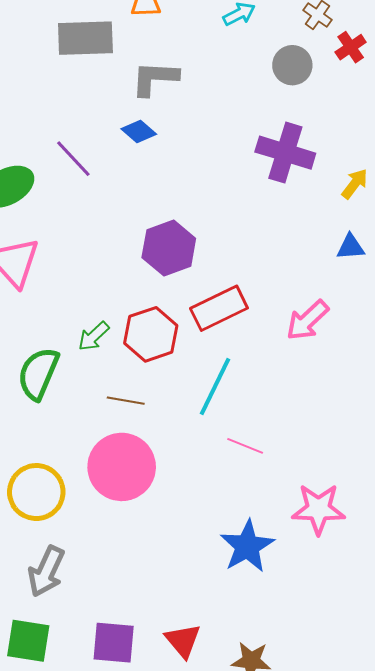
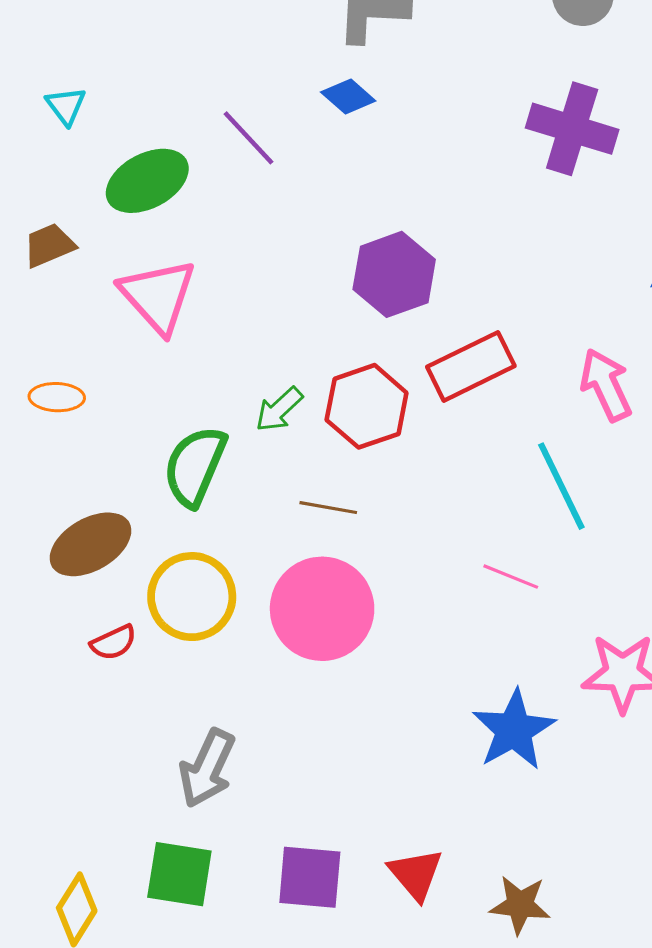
pink arrow: (307, 320) -> (606, 385), turned 108
cyan line: (215, 387) -> (561, 486), moved, turned -52
yellow circle: (36, 492) -> (192, 597), moved

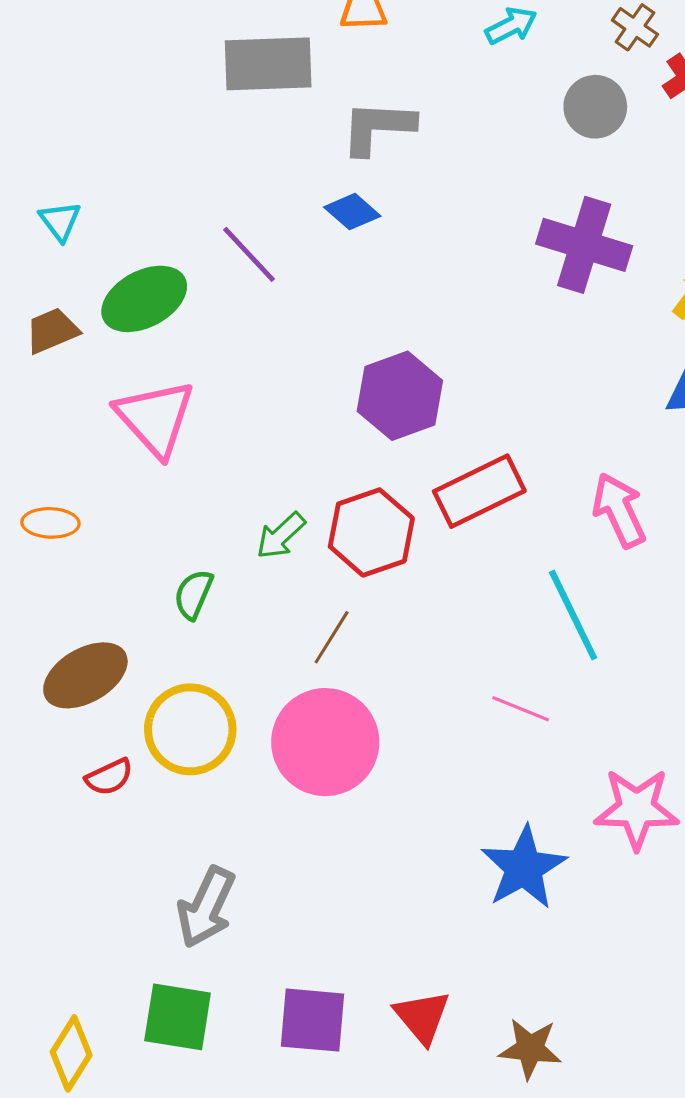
brown trapezoid: (49, 245) -> (52, 331), moved
green semicircle: (195, 466) -> (193, 594), size x0.6
brown line: (328, 508) -> (332, 637), turned -68

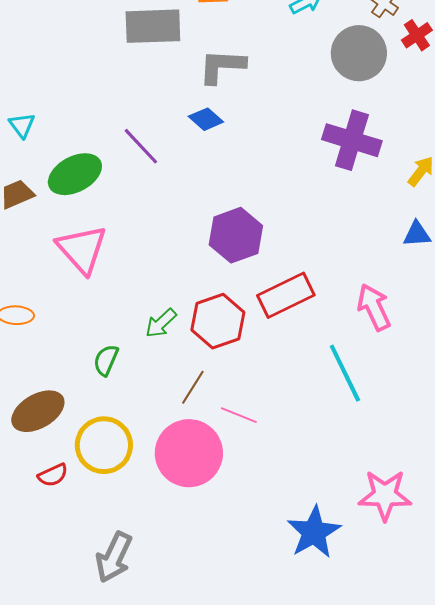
gray circle: (595, 107) -> (359, 53), size x1.4
pink line: (521, 709) -> (239, 415), moved

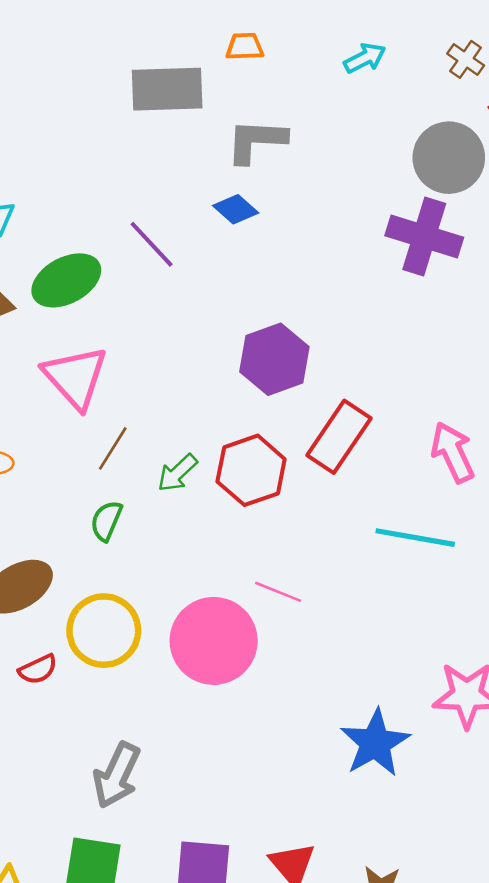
gray circle: (359, 53) -> (449, 158), moved
red rectangle: (286, 295) -> (339, 437), turned -30
cyan line: (345, 373) -> (415, 538), turned -54
brown line: (193, 387) -> (113, 448), moved

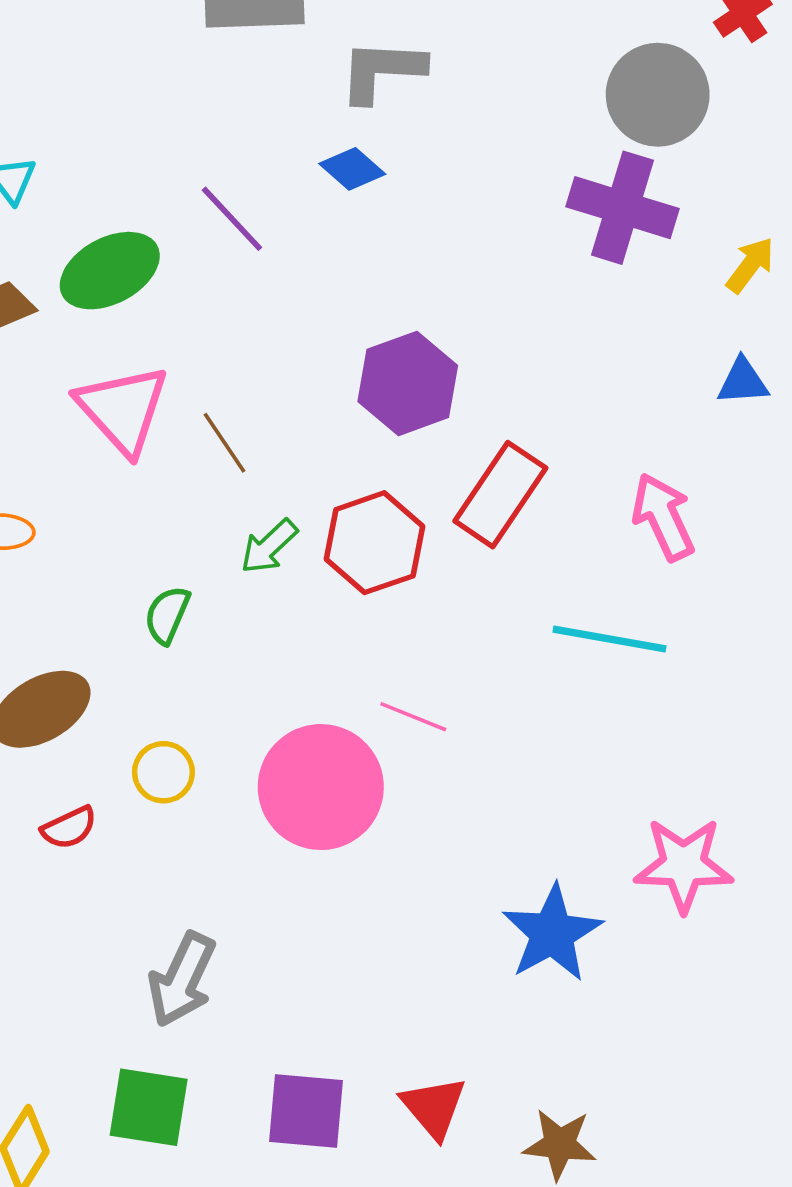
brown line: (113, 448) -> (225, 443), moved, turned -66
yellow circle: (104, 631) -> (163, 772), size x0.6

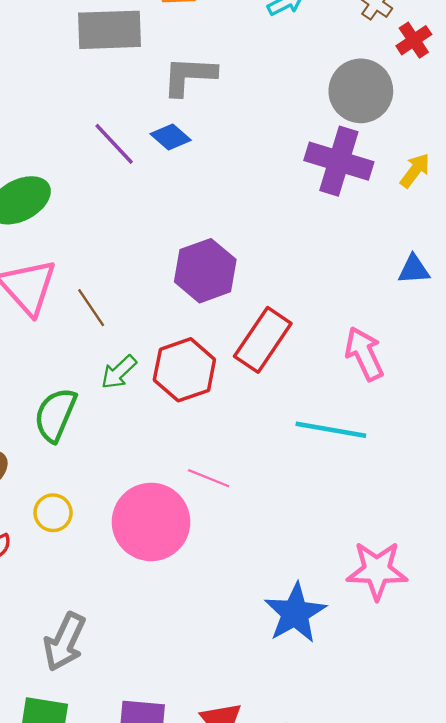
purple line: (232, 219) -> (114, 144), moved
yellow arrow: (750, 265) -> (415, 170), moved
green semicircle: (167, 615) -> (55, 415), size x1.5

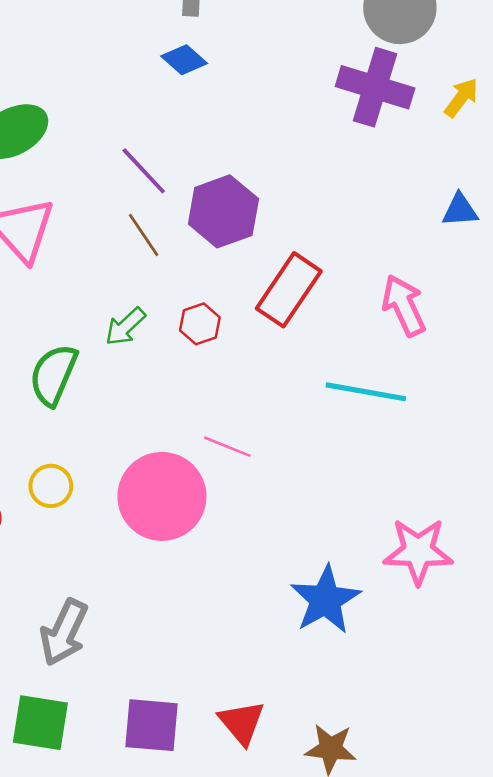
purple line: (114, 144) -> (144, 171), moved
brown line: (91, 308) -> (144, 235), moved
red hexagon: (184, 370) -> (200, 324), size x0.6

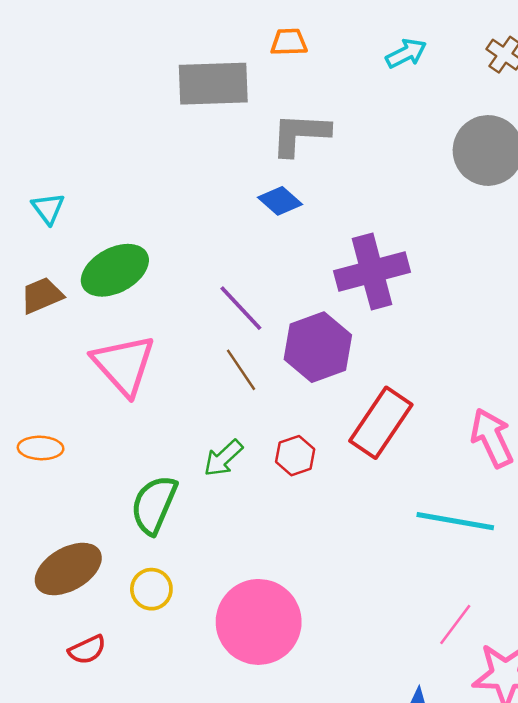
purple cross: (375, 87) -> (372, 272), moved, turned -32
pink line: (227, 447) -> (455, 624), moved, turned -75
yellow circle: (51, 486) -> (151, 589), moved

